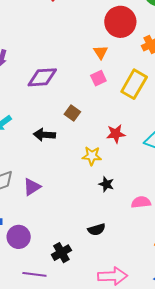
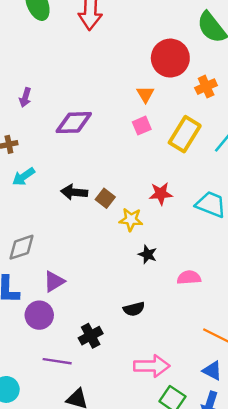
brown square: (72, 113) -> (105, 198), moved
purple triangle: (32, 187) -> (54, 281), moved

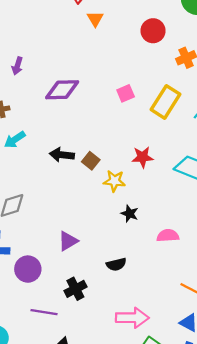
red circle: (170, 58) -> (153, 31), size x0.7
orange triangle: (145, 94) -> (95, 19), moved
purple triangle: (54, 281) -> (68, 241), moved

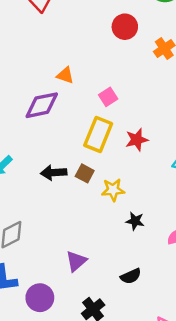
orange triangle: (95, 19) -> (65, 75), moved, turned -30
yellow rectangle: (166, 102) -> (98, 134), moved
red star: (143, 157) -> (137, 140), moved

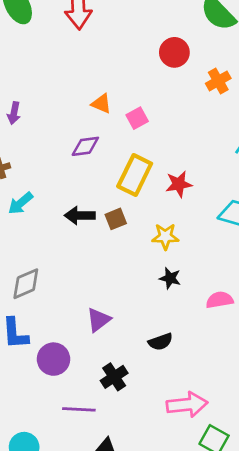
pink square: (108, 97) -> (137, 118), moved
purple diamond: (42, 105) -> (85, 146), moved, size x0.7
brown square: (85, 173) -> (116, 219), turned 36
yellow star: (113, 190) -> (165, 237), moved

